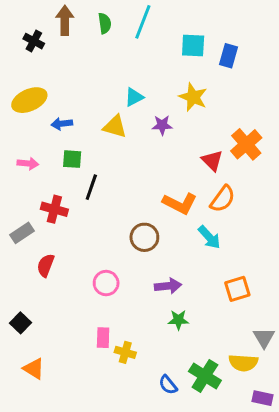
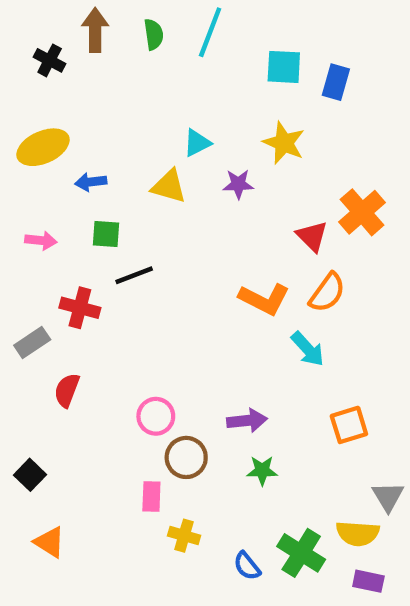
black line: (91, 187) -> (134, 275), turned 50
brown circle: (144, 237) -> (186, 457), moved
yellow cross: (125, 352) -> (184, 536), moved
purple rectangle: (262, 398) -> (368, 581), moved

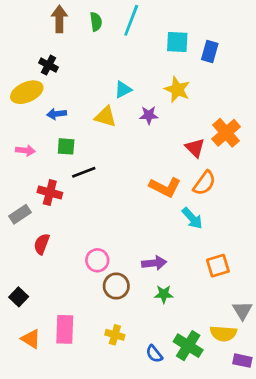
black cross: (50, 60) -> (48, 65), moved
pink rectangle: (151, 497) -> (65, 329), moved, size x1.5
purple rectangle: (368, 581) -> (242, 361), moved

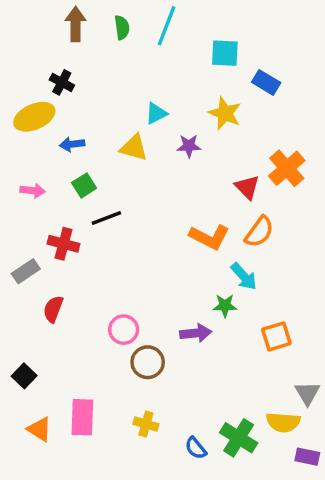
blue rectangle: (210, 51) -> (266, 82), moved, turned -75
green square: (66, 146) -> (84, 185), turned -36
green star: (164, 294) -> (225, 306), moved

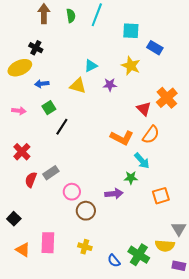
black line: (106, 218) -> (62, 127), turned -36
red cross: (64, 244) -> (22, 152), moved, turned 30
gray rectangle: (26, 271) -> (51, 173), moved

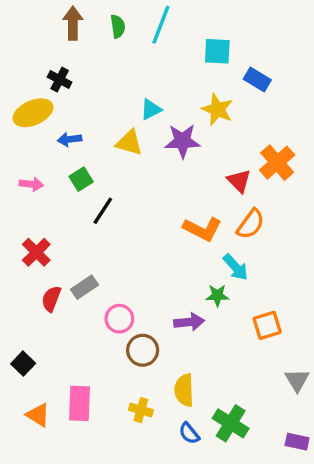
purple star: (110, 85) -> (182, 141), size x1.5
yellow semicircle: (165, 246) -> (184, 390), moved, turned 84

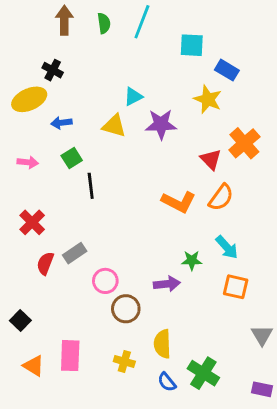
yellow star: (217, 109) -> (208, 99), moved
black line: (103, 211) -> (91, 186), turned -40
cyan arrow: (236, 267) -> (227, 247), moved
orange square: (267, 325) -> (236, 287), turned 30

